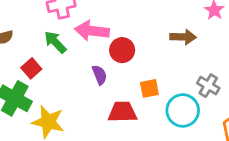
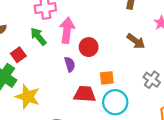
pink arrow: (92, 31) -> (67, 30), turned 85
brown arrow: (183, 37) -> (136, 41), turned 30
cyan circle: (183, 110) -> (115, 102), moved

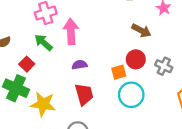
red circle: (89, 47) -> (136, 59), moved
purple semicircle: (70, 64) -> (80, 65), turned -72
red trapezoid: (85, 94) -> (84, 94), moved, turned 80

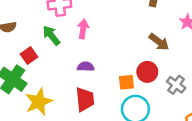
pink arrow: (71, 31) -> (83, 29), size x0.7
yellow star: (43, 104) -> (39, 102), turned 30

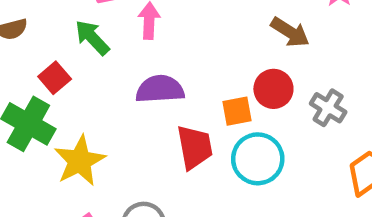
purple semicircle: (86, 67) -> (160, 89), size x1.5
red trapezoid: (85, 99) -> (195, 147), moved

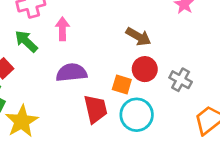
brown arrow: (290, 32) -> (138, 37), moved
orange square: (237, 111) -> (122, 85), turned 30

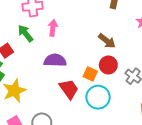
red trapezoid: (96, 109) -> (69, 89), turned -30

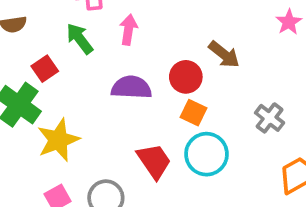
red circle: (108, 65) -> (186, 77), moved
red trapezoid: (69, 89) -> (154, 161), moved

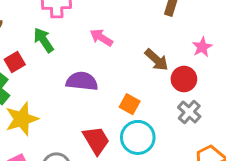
pink star: (289, 22) -> (202, 47), moved
pink arrow: (128, 30) -> (101, 38), moved, turned -70
red circle: (186, 77) -> (184, 79), moved

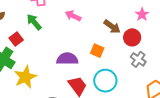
purple semicircle: (82, 81) -> (67, 59), moved
orange square: (130, 104) -> (97, 51), moved

